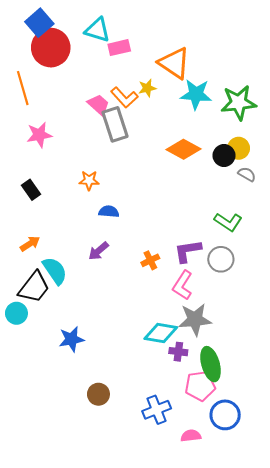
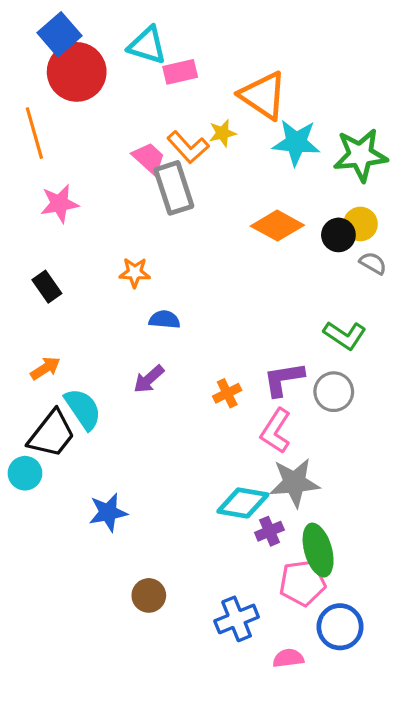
purple cross: (178, 352) -> (269, 531), turned -30

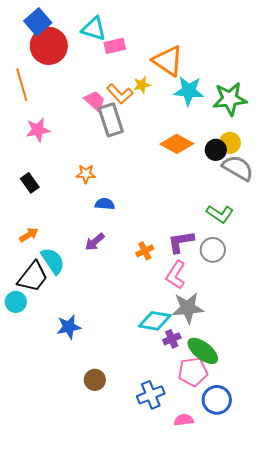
gray semicircle: (373, 263) -> (238, 168), size x1.8
green ellipse: (318, 550) -> (203, 351), turned -36

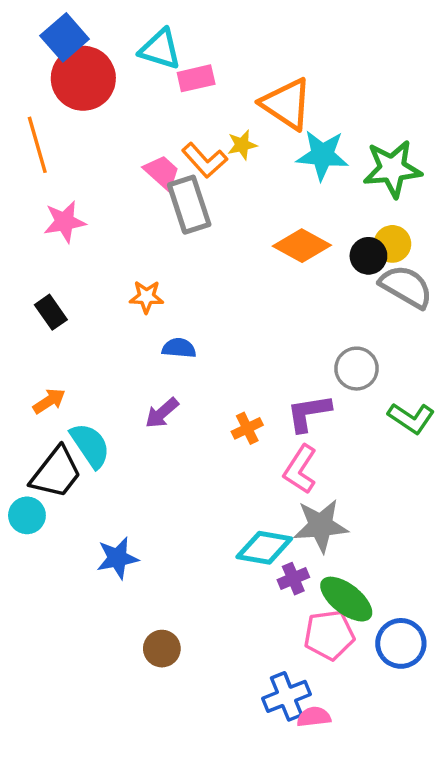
green L-shape: (220, 214) -> (411, 418), moved
gray circle: (213, 250) -> (357, 369), moved
blue cross: (151, 395) -> (287, 696), moved
blue circle: (217, 400) -> (401, 643), moved

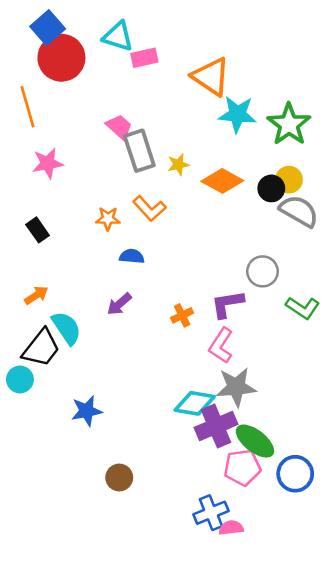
yellow star: (242, 145) -> (178, 165), moved
orange L-shape: (205, 160) -> (149, 209), moved
green star: (392, 169) -> (289, 124), turned -30
purple cross: (293, 579) -> (216, 426), size x1.8

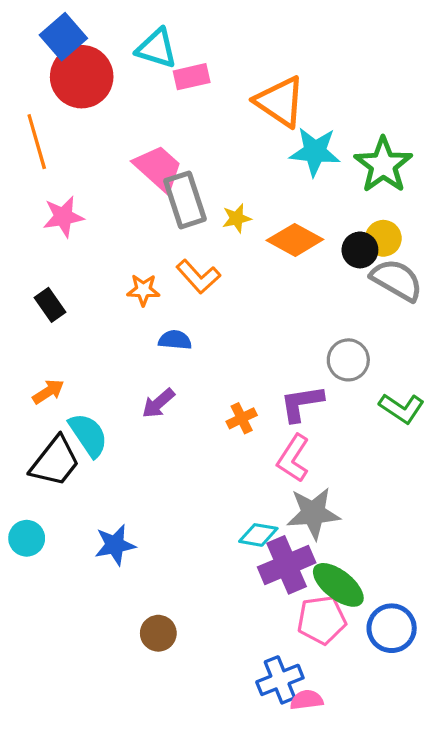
pink trapezoid: (119, 127) -> (158, 168), size x1.4
cyan circle: (20, 379) -> (27, 538), moved
cyan diamond: (195, 403) -> (258, 535), size x0.7

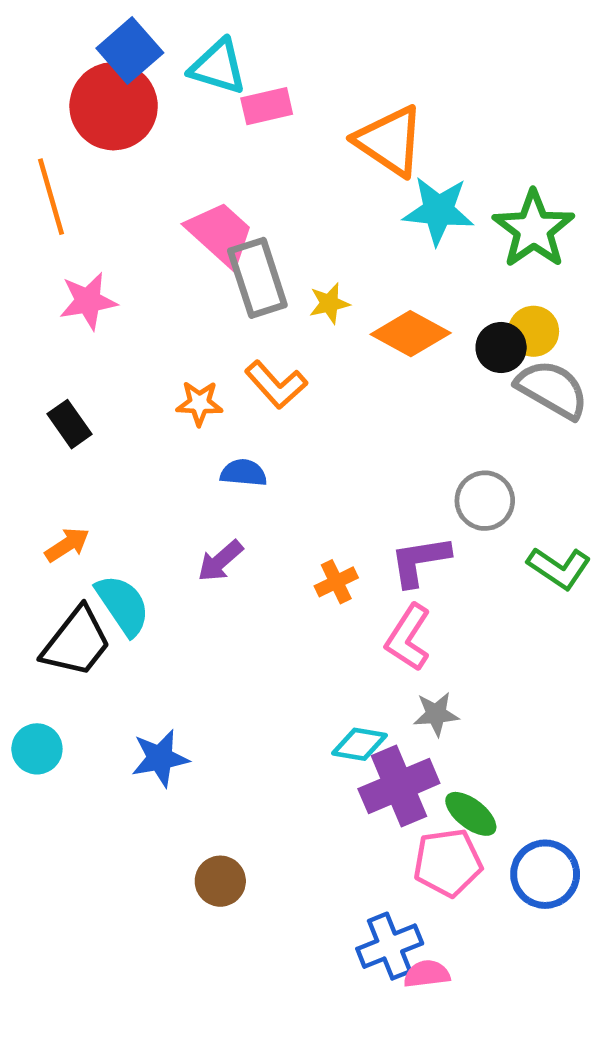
blue square: (63, 37) -> (130, 51), moved
gray star: (313, 513) -> (436, 714), size x0.6
green ellipse: (338, 585) -> (471, 814), size x0.7

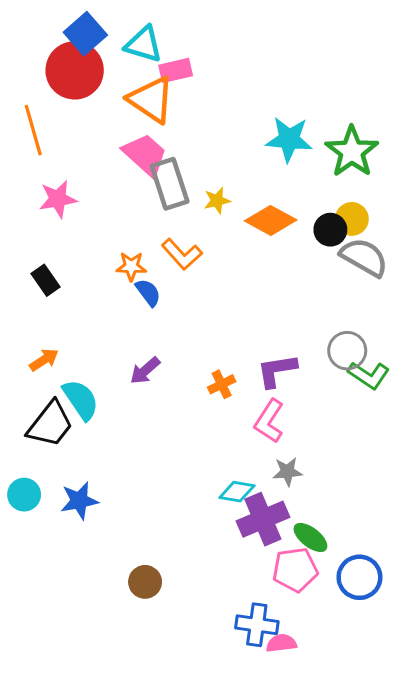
orange triangle: (390, 141) -> (151, 99), moved
blue semicircle: (243, 473) -> (148, 292), moved, turned 48
gray circle: (485, 501) -> (347, 351), moved
blue star: (160, 758) -> (79, 501), moved
blue cross: (390, 946) -> (257, 625), turned 30

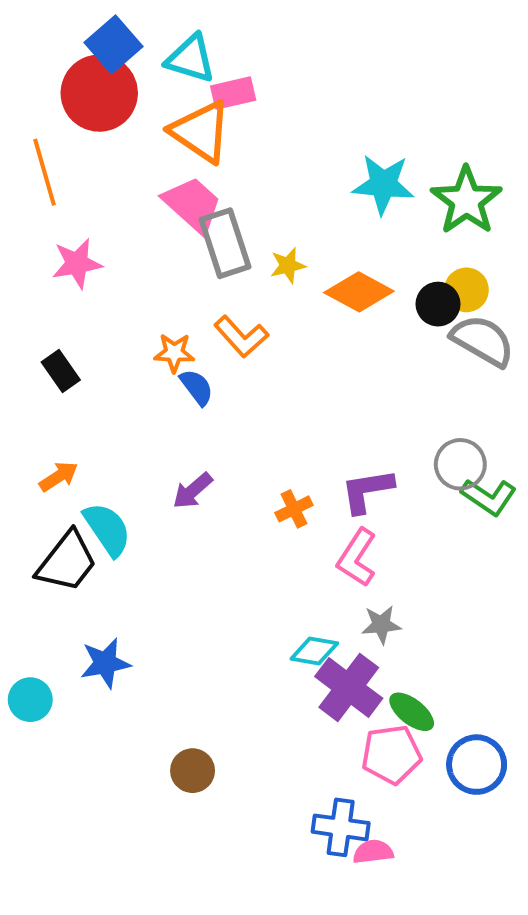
cyan circle: (24, 495) -> (30, 700), moved
purple cross: (263, 519) -> (349, 687), turned -30

